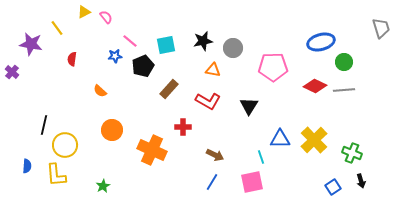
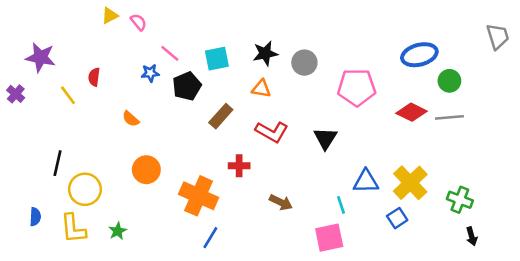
yellow line: (57, 28) -> (68, 95), moved
orange triangle: (213, 70) -> (261, 89), moved
blue line: (212, 182) -> (210, 238), moved
green star: (103, 186) -> (118, 231), moved
blue square: (333, 187) -> (397, 218), moved

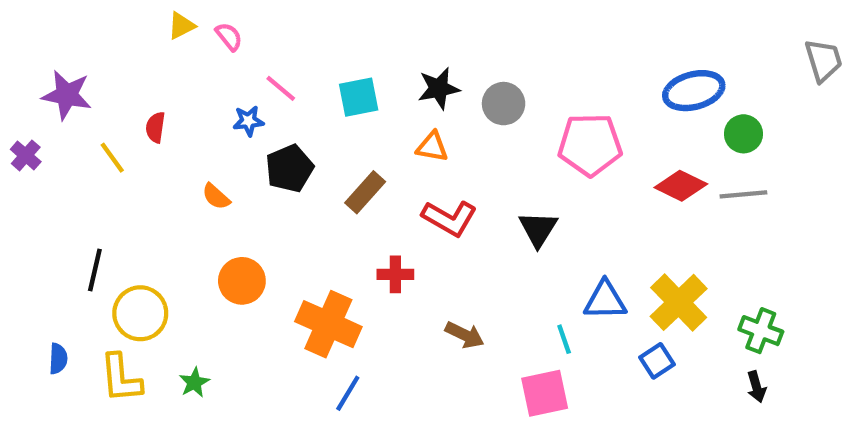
black pentagon: (187, 86) -> (289, 168), moved
black arrow: (472, 236) -> (756, 387), moved

